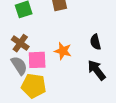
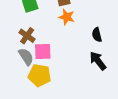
orange star: (63, 51) -> (67, 17), moved

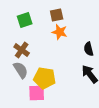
pink square: (43, 51) -> (37, 93), moved
yellow pentagon: (40, 75) -> (45, 78), moved

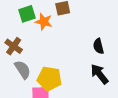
orange star: (60, 32) -> (44, 22), moved
brown cross: (22, 50) -> (14, 46), moved

